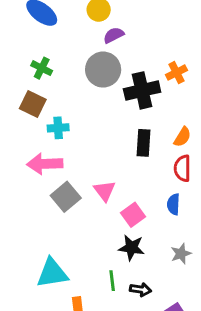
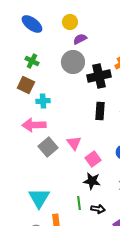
cyan triangle: (52, 273) -> (39, 198), turned -50

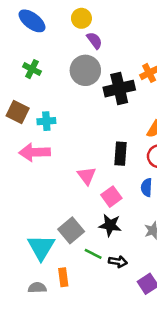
purple semicircle: (80, 39) -> (94, 40), turned 80
brown square: (26, 85) -> (18, 112), moved
black rectangle: (100, 111) -> (120, 154), moved
gray square: (48, 147) -> (71, 230), moved
green line: (79, 203) -> (93, 254), turned -56

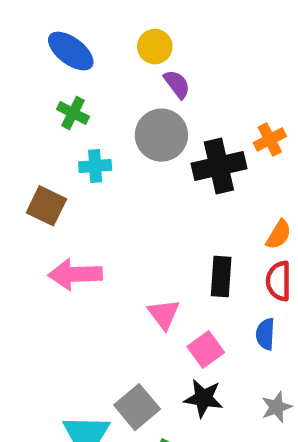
green cross: (32, 69) -> (73, 113), moved
cyan cross: (46, 121) -> (95, 166), moved

